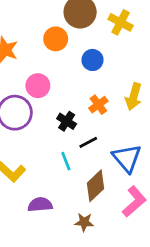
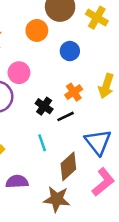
black line: (88, 142) -> (66, 116), moved
brown star: (84, 222) -> (57, 199), size x1.5

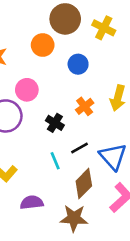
black line: (66, 116) -> (79, 148), moved

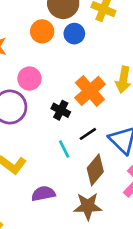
blue circle: (78, 64) -> (74, 34), moved
orange cross: (85, 106) -> (90, 91), size x1.6

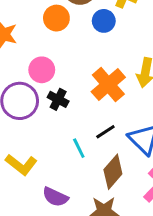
blue circle: (74, 34) -> (104, 21), moved
black cross: (61, 110) -> (58, 99), moved
purple semicircle: (43, 194) -> (55, 197), turned -145

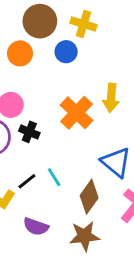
black line: (105, 132) -> (27, 181), moved

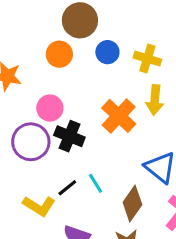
yellow cross: (83, 24) -> (147, 59), moved
black cross: (29, 132) -> (69, 136), size x1.4

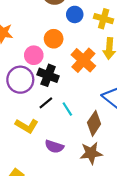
orange circle: (59, 54) -> (54, 39), moved
black line: (67, 188) -> (46, 103), moved

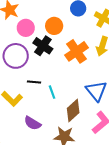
pink circle: (34, 55) -> (26, 28), moved
black cross: (48, 75) -> (43, 46), moved
black line: (46, 103) -> (34, 82), turned 32

